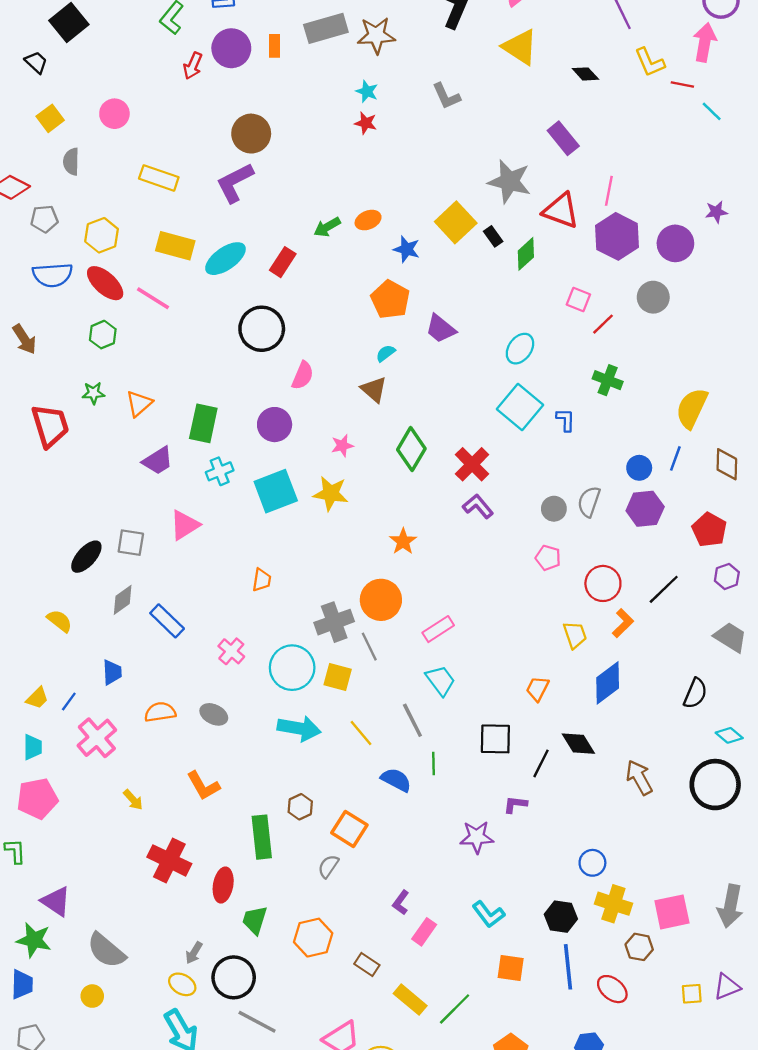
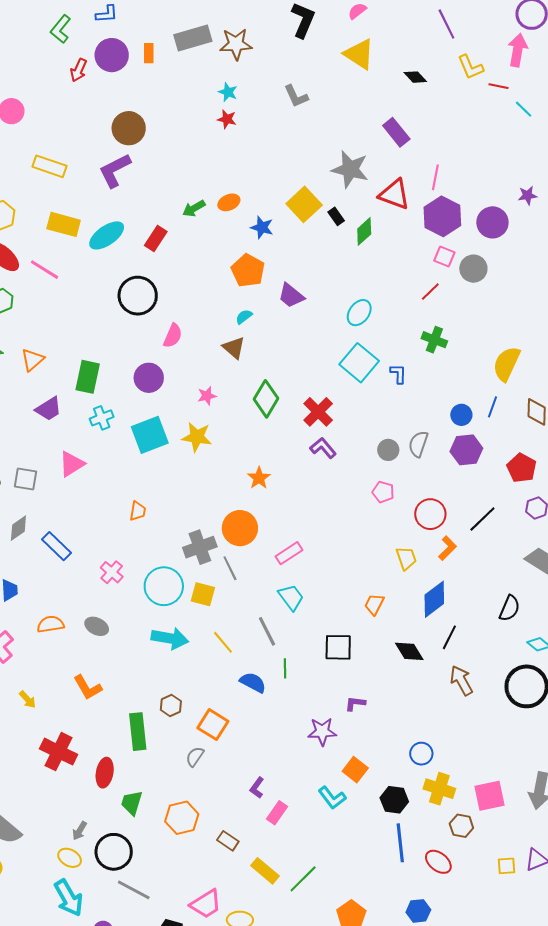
pink square: (578, 299) -> (444, 256), moved
black line: (541, 763) -> (449, 637), moved
orange square: (511, 968) -> (355, 770), moved, turned 30

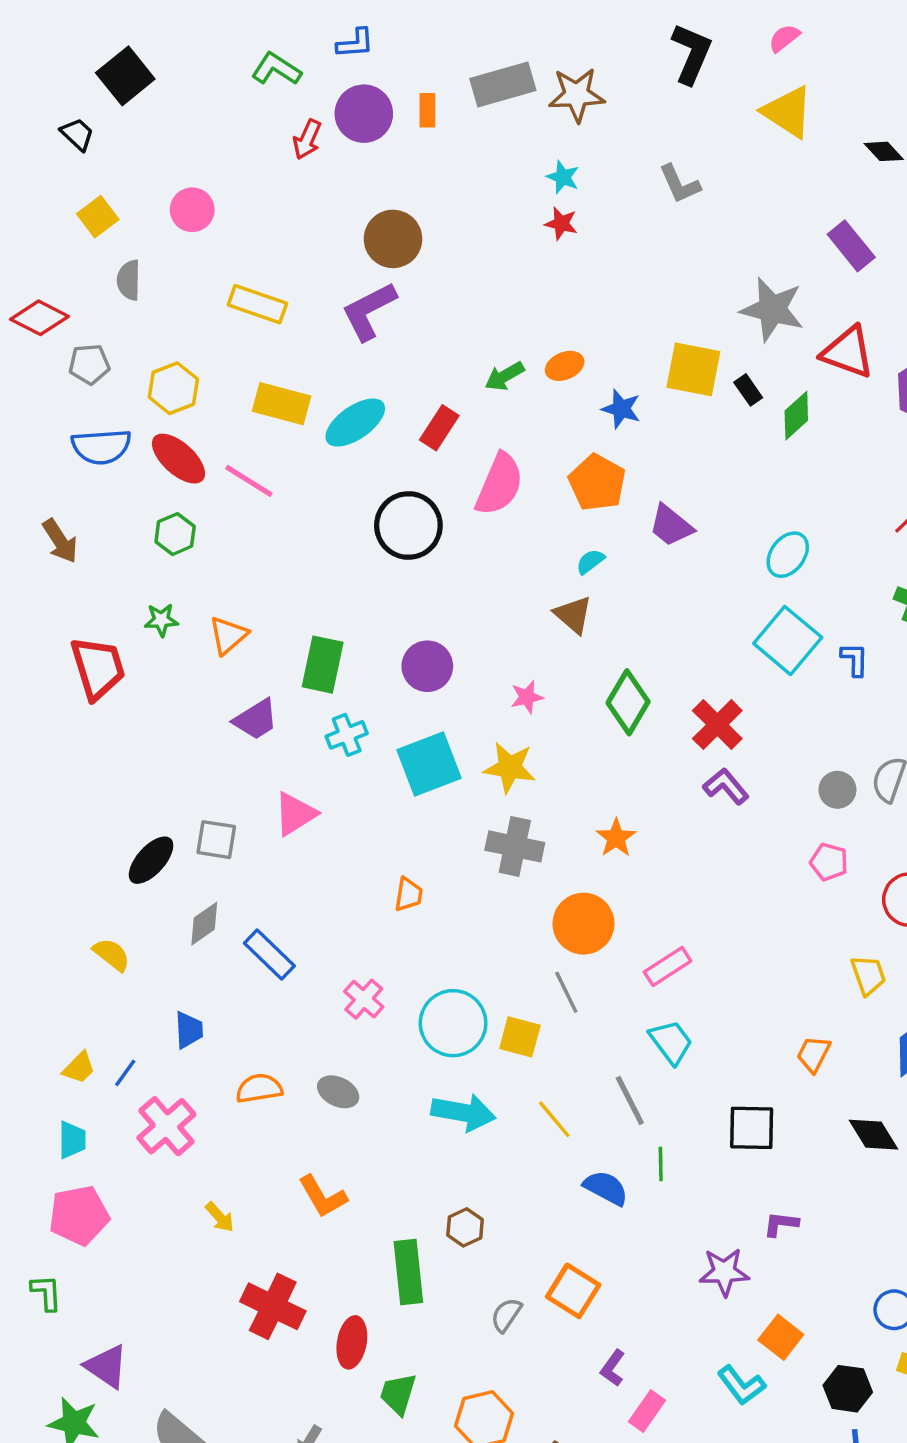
green L-shape: (61, 29) -> (276, 69), turned 84
yellow square: (304, 204) -> (693, 369), turned -36
pink semicircle: (173, 336) -> (499, 484), moved, size x1.5
gray cross: (200, 547) -> (515, 846), moved, turned 32
orange square: (213, 725) -> (573, 1291), moved

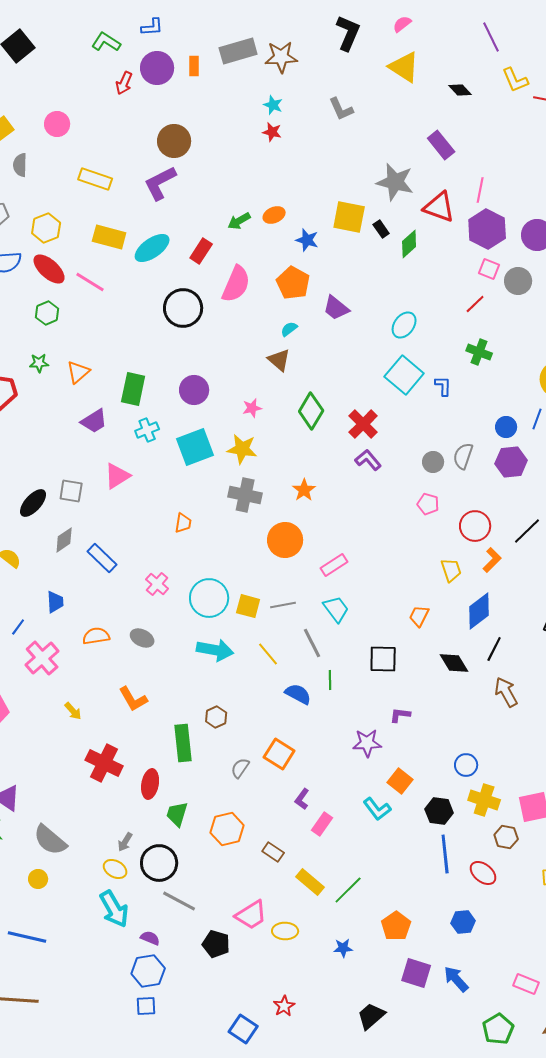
gray line: (566, 992) -> (283, 605), moved, turned -75

